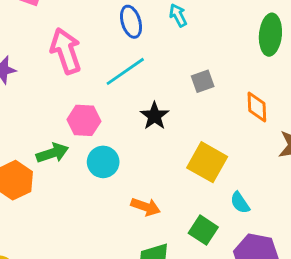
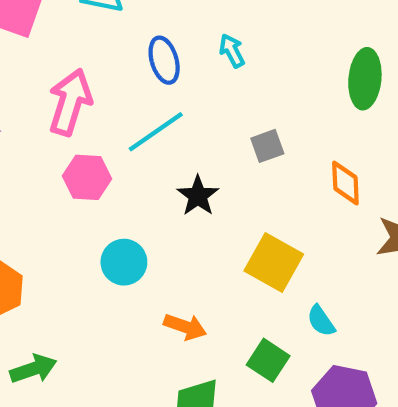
pink arrow: (66, 51) -> (70, 102), turned 36
pink hexagon: (84, 120) -> (87, 177), moved
green arrow: (52, 153) -> (33, 369), moved

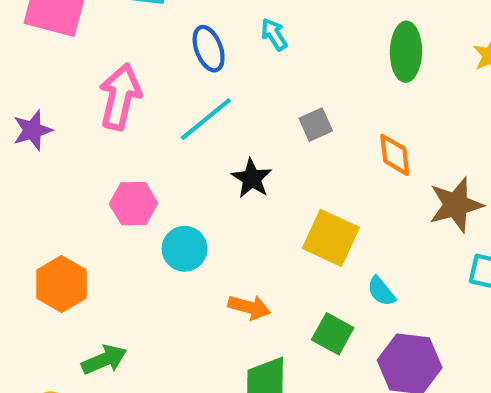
pink hexagon: (87, 177) -> (134, 204), moved

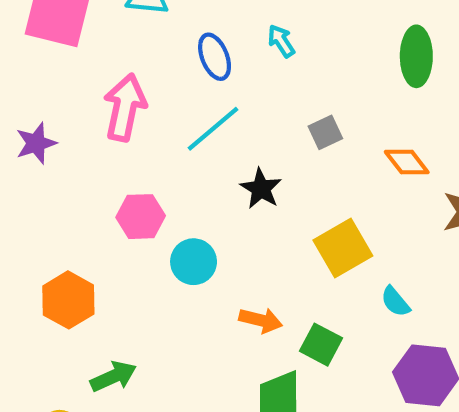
orange diamond: (395, 155) -> (407, 162), turned -30
yellow square: (331, 238) -> (343, 248), turned 36
green square: (333, 334) -> (321, 345), moved

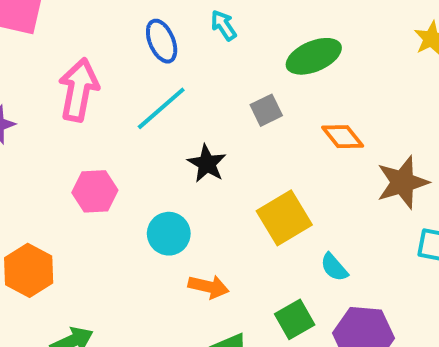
green ellipse: (416, 56) -> (314, 56), moved, turned 68
cyan circle: (194, 262) -> (169, 234), moved
green square: (321, 345) -> (295, 319), moved, turned 33

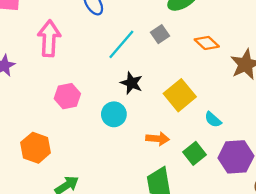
cyan line: (161, 108) -> (121, 44), moved
black star: (207, 164) -> (131, 83), moved
orange arrow: (209, 287) -> (158, 139), moved

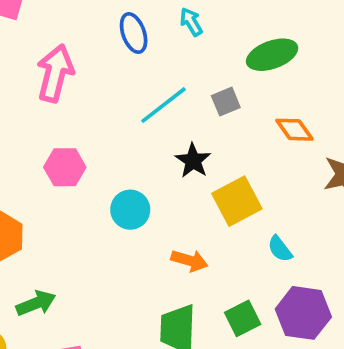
black star: (131, 83) -> (193, 161), moved
green square: (195, 153) -> (243, 318), moved

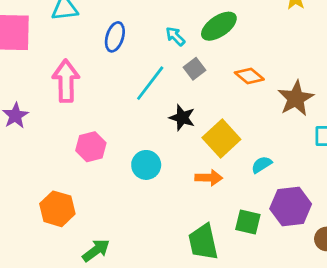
cyan arrow: (191, 22) -> (175, 36), moved
blue ellipse: (134, 33) -> (115, 37), turned 52
cyan semicircle: (280, 249) -> (262, 165), turned 110
orange arrow: (189, 261) -> (209, 178), moved
green square: (243, 318) -> (248, 222), turned -35

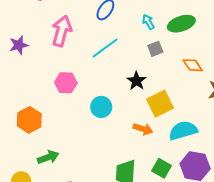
cyan line: (150, 83) -> (105, 48), moved
cyan semicircle: (262, 165) -> (183, 131), size x1.8

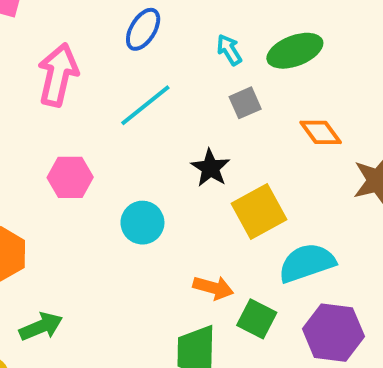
orange arrow: (143, 129) -> (213, 288), moved
green square: (162, 168) -> (257, 319), moved

